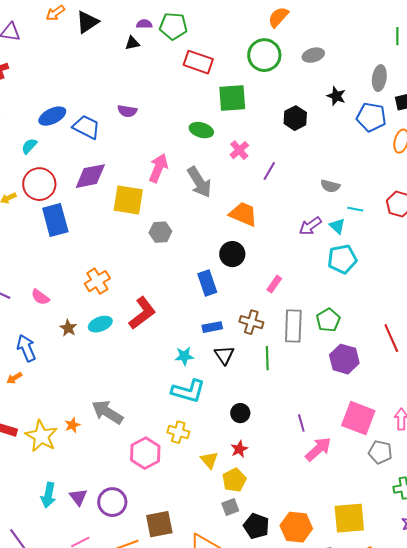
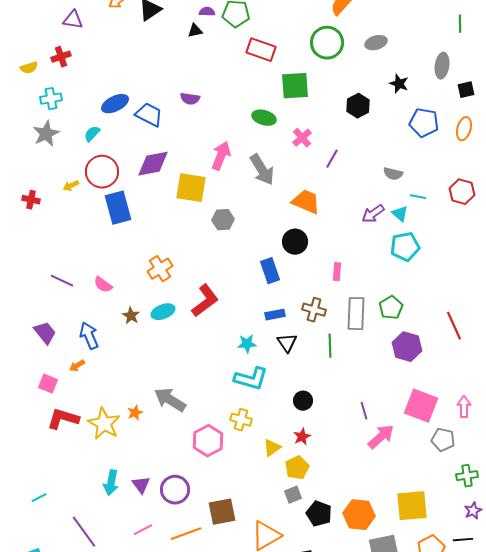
blue pentagon: (371, 117) -> (424, 123), moved
pink rectangle: (274, 284) -> (337, 272), turned -30
yellow triangle: (209, 460) -> (272, 448), turned 36

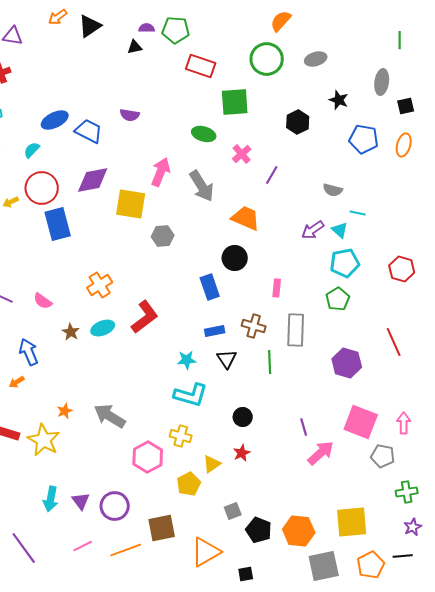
red hexagon: (462, 192) -> (402, 269), moved
green pentagon: (391, 308) -> (338, 299), moved
orange star: (135, 413) -> (65, 411), moved
yellow pentagon: (297, 468) -> (189, 484), moved

